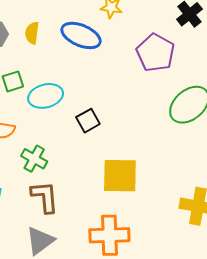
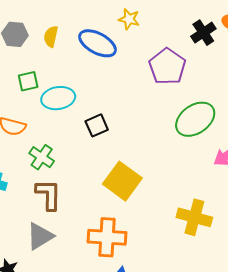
yellow square: (120, 176) -> (122, 181), turned 30

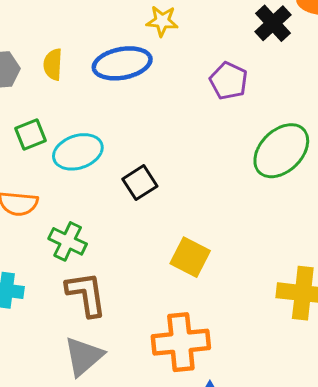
blue ellipse: (97, 43) -> (122, 63), turned -30
purple pentagon: (167, 66) -> (229, 81), size x0.7
yellow square: (122, 181) -> (190, 257), size x0.7

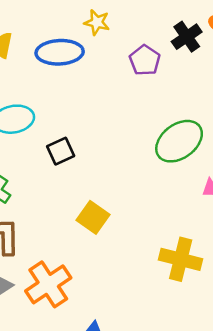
purple pentagon: (229, 81) -> (145, 60), moved
orange cross: (181, 342) -> (48, 284), moved, turned -36

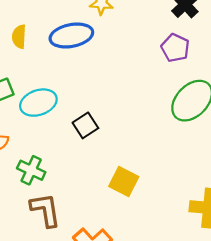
purple pentagon: (145, 60) -> (175, 48), moved

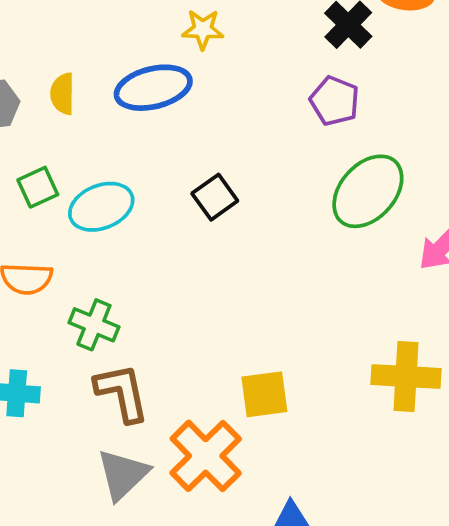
black square: (85, 125) -> (215, 197), moved
yellow square: (124, 182) -> (264, 394), moved, turned -32

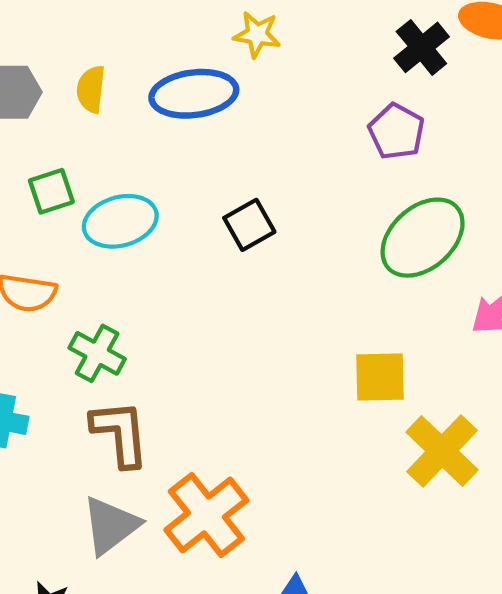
yellow cross: (406, 377) -> (442, 451), turned 34
yellow square: (264, 394) -> (380, 377), moved

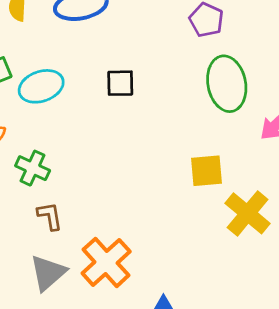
black square: (249, 225) -> (120, 83), turned 32
green ellipse: (423, 238) -> (227, 84), turned -56
brown L-shape: (120, 433) -> (50, 216), size x0.7

